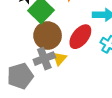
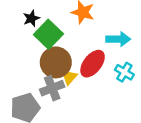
yellow triangle: (60, 59) -> (69, 77), moved

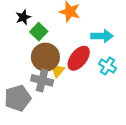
green square: (48, 34) -> (39, 32), size x0.7
gray cross: (52, 88) -> (42, 80), turned 35

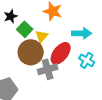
yellow triangle: (58, 70) -> (42, 36), moved
gray cross: (42, 80) -> (48, 69), moved, turned -30

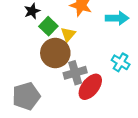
cyan arrow: (82, 33) -> (117, 18), moved
red ellipse: (61, 53) -> (90, 87), moved

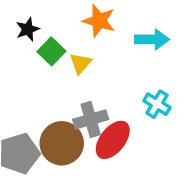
brown circle: (55, 53) -> (62, 143), moved

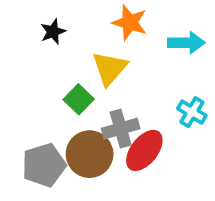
green square: (51, 51) -> (79, 99), moved
yellow triangle: (80, 63) -> (110, 68), size x1.5

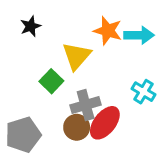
orange star: (130, 23) -> (108, 31), moved
brown circle: (90, 154) -> (77, 127), moved, size x0.7

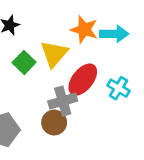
green square: (51, 81) -> (24, 62), moved
red ellipse: (105, 123) -> (83, 80), moved

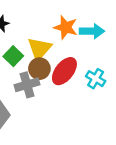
gray cross: (63, 101) -> (27, 85), moved
brown circle: (54, 123) -> (39, 69), moved

